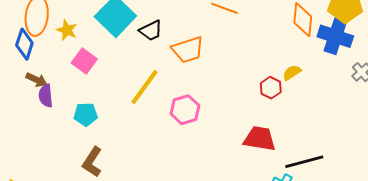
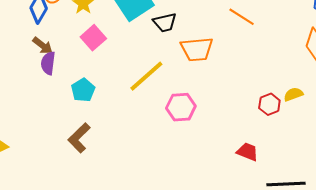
cyan pentagon: (86, 114) -> (83, 90), turned 30
red trapezoid: (260, 139) -> (248, 152), size x0.7

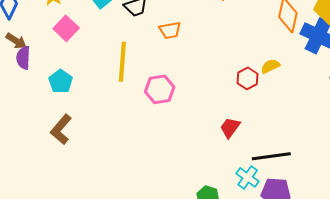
orange trapezoid: (197, 49) -> (170, 30), size x0.7
yellow line: (146, 76) -> (122, 62), turned -39
red trapezoid: (248, 152) -> (230, 128), turned -70

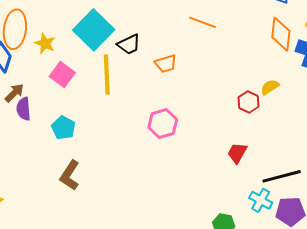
brown arrow: (16, 41) -> (14, 93), turned -70
yellow line: (122, 62) -> (107, 75), moved

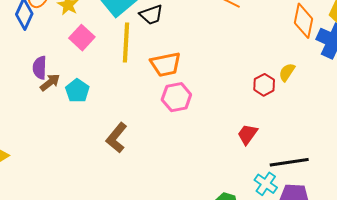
orange trapezoid: (166, 64) -> (166, 64), moved, size x1.4
yellow semicircle: (270, 87) -> (287, 72), turned -30
brown arrow: (14, 93) -> (50, 82), moved
brown L-shape: (70, 175) -> (116, 138), moved

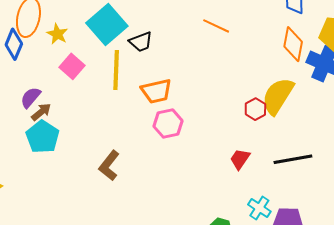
purple semicircle: (40, 68) -> (31, 97), turned 40
yellow semicircle: (287, 72) -> (278, 96), size x2.0
cyan pentagon: (77, 91) -> (43, 137), moved, size x1.4
black line: (289, 162) -> (293, 159), moved

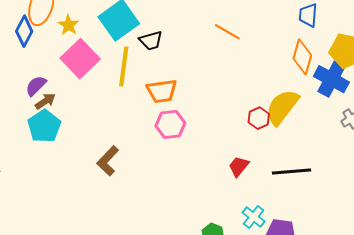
pink square: (72, 66) -> (80, 59), size x1.5

